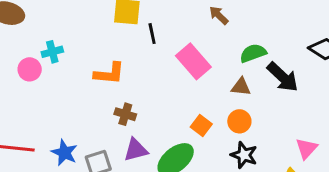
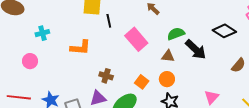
pink circle: (30, 69) -> (30, 61), moved
brown cross: (125, 114) -> (106, 76), moved

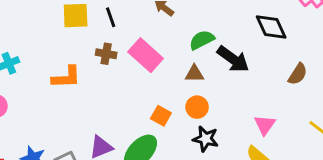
black line: (109, 21) -> (111, 17), moved
black diamond: (224, 31) -> (271, 27), turned 40
brown cross: (106, 76) -> (106, 54), moved

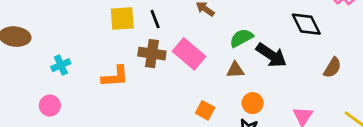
brown cross: (106, 54) -> (152, 54), size x1.4
orange circle: (197, 107) -> (253, 103), moved

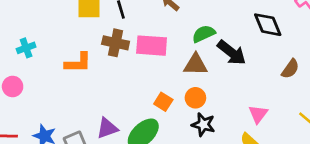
pink rectangle: (189, 54) -> (152, 46), turned -40
brown triangle: (235, 70) -> (196, 64), size x1.4
orange circle: (253, 103) -> (195, 98), moved

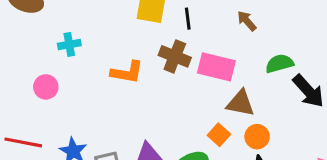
brown triangle: (196, 64) -> (240, 103), moved

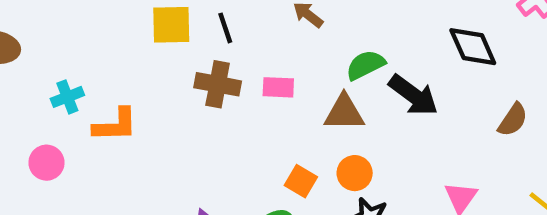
pink rectangle: (216, 67) -> (278, 87), size x0.6
orange L-shape: (127, 72) -> (115, 125), moved
brown triangle: (240, 103) -> (344, 113), moved

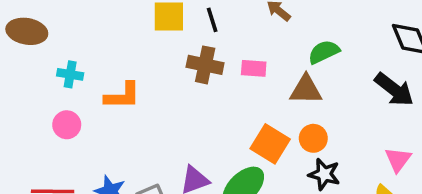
black arrow: (413, 95) -> (394, 89), moved
cyan cross: (67, 97) -> (70, 74), moved, turned 30
orange square: (301, 181) -> (270, 144), size x1.5

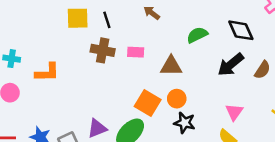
green semicircle: (324, 52) -> (197, 35), moved
black arrow: (394, 89) -> (231, 65), turned 104

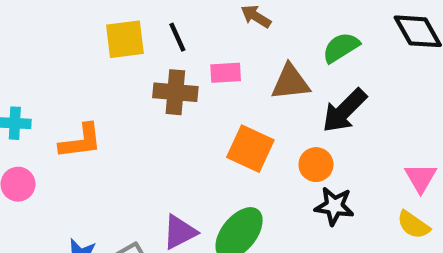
pink rectangle: (136, 52) -> (226, 73), moved
black arrow: (231, 65) -> (344, 111), moved
brown triangle: (171, 66) -> (290, 82), moved
orange square: (148, 103) -> (250, 149), moved

